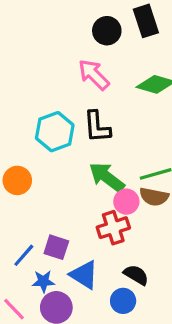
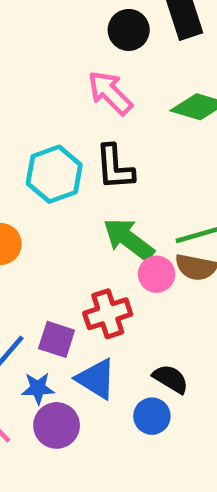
red cross: (113, 228) -> (108, 314), moved

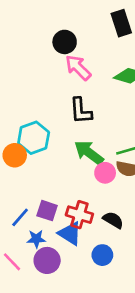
black circle: (129, 30) -> (65, 42), moved
cyan hexagon: (54, 174) -> (34, 138), moved
red cross: (108, 314) -> (79, 215), moved, turned 35
black semicircle: (171, 379) -> (113, 220), moved

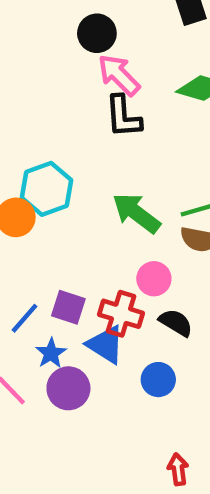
black L-shape: (81, 111) -> (123, 117), moved
pink circle: (105, 173) -> (154, 279), moved
blue star: (36, 239) -> (51, 353), turned -30

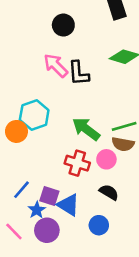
pink arrow: (119, 75) -> (56, 66), moved
pink circle: (154, 279) -> (106, 159), moved
purple square: (68, 307) -> (49, 196), moved
red cross: (121, 314) -> (77, 163), moved

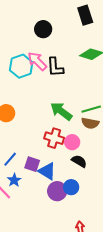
cyan hexagon: (34, 115) -> (21, 66), moved
pink circle: (106, 159) -> (72, 142), moved
blue star: (37, 210) -> (14, 180), moved
purple circle: (47, 230) -> (57, 191), moved

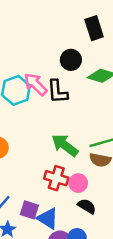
black circle: (43, 29) -> (71, 60), moved

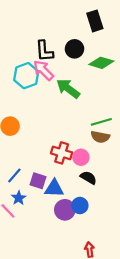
black L-shape: (57, 92) -> (44, 51), moved
green arrow: (65, 145) -> (68, 89), moved
blue triangle: (48, 218) -> (54, 188), turned -30

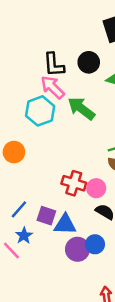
cyan hexagon: (26, 76) -> (40, 111), moved

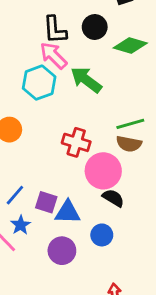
red cross: (74, 183) -> (76, 142), moved
pink circle: (96, 188) -> (103, 171), size x1.6
purple circle: (78, 249) -> (62, 251), moved

